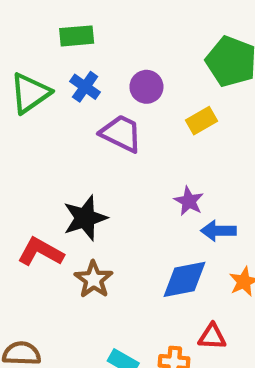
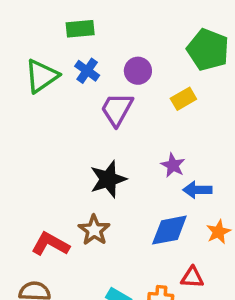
purple trapezoid: (121, 133) -> (117, 109), turned -87
black star: (85, 218) -> (108, 179), moved
red L-shape: (41, 252) -> (50, 244), moved

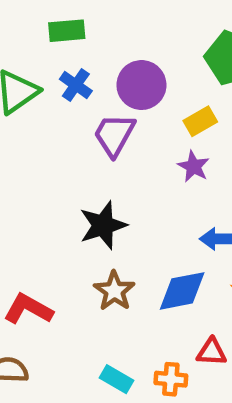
purple circle: (138, 71) -> (141, 85), size x1.4
purple star: (173, 165) -> (193, 166), moved
brown star: (94, 230) -> (114, 291), moved

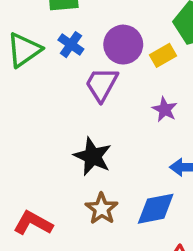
yellow rectangle: (200, 121) -> (163, 55), moved
black star: (103, 225) -> (93, 156), turned -30

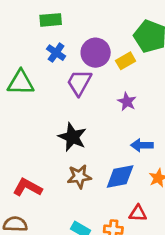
green triangle: (24, 50) -> (21, 83), moved, turned 36
brown star: (102, 209) -> (79, 177), turned 30

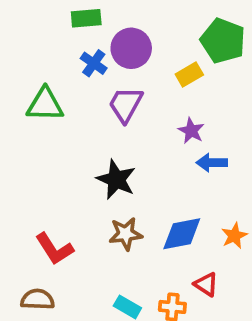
purple circle: (96, 53) -> (131, 48), moved
blue arrow: (142, 145) -> (212, 163), moved
red L-shape: (27, 187) -> (54, 249), turned -152
red triangle: (138, 213) -> (206, 284), turned 30

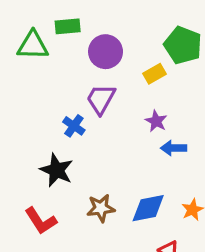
blue cross: (94, 63) -> (74, 126), moved
green triangle: (45, 104) -> (33, 45), moved
black star: (116, 179) -> (57, 170), moved

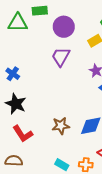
blue cross: (74, 126) -> (13, 74), moved
black star: (57, 170) -> (16, 104), moved

